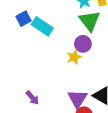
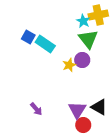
blue square: (24, 19) -> (28, 37), turned -32
yellow star: (74, 57) -> (69, 65), moved

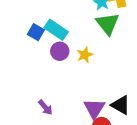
blue square: (28, 37) -> (36, 32), moved
purple circle: (82, 60) -> (60, 51), moved

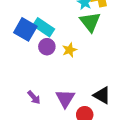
blue square: (36, 32) -> (25, 29), size x1.5
purple triangle: (94, 109) -> (65, 99), moved

